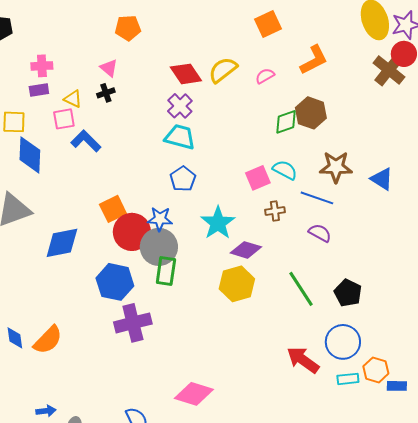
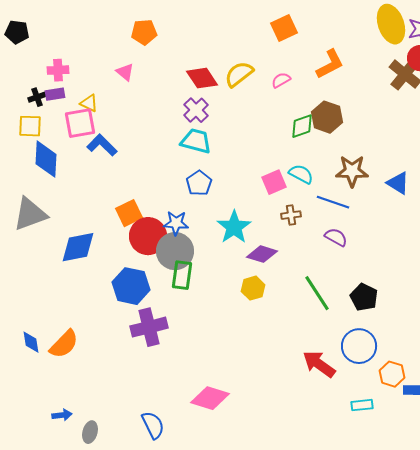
black cross: (106, 93) -> (37, 97), moved
pink square: (64, 119) -> (80, 123), size x1.4
yellow hexagon: (237, 284) -> (253, 288), size x0.7
cyan rectangle: (348, 379) -> (362, 405), moved

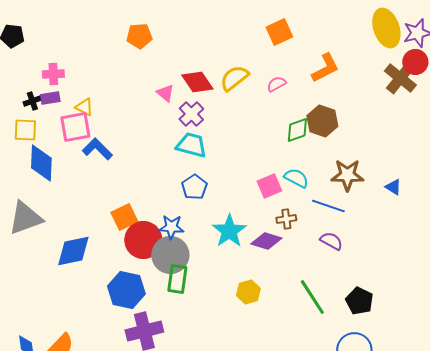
pink triangle: (125, 72) -> (165, 93), moved
blue triangle: (398, 183) -> (393, 187), size x0.7
purple diamond: (262, 254) -> (266, 241), moved

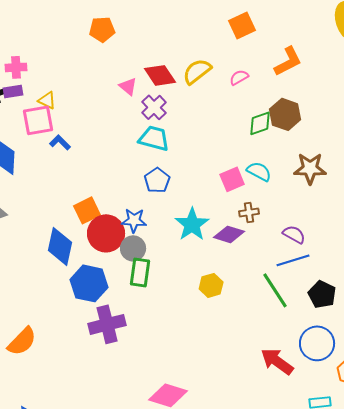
blue L-shape: (97, 149) -> (60, 142), size x0.7
blue line: (328, 206) -> (293, 260), moved, turned -36
blue diamond: (73, 251) -> (60, 246), moved, turned -66
gray circle: (170, 255) -> (133, 248), size x0.7

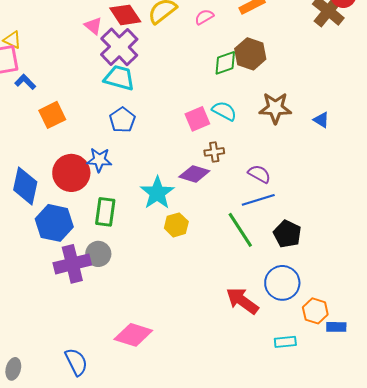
purple cross: (154, 107) -> (119, 47), size x1.5
orange square: (87, 210) -> (52, 115), moved
cyan star: (192, 224) -> (157, 193), moved
gray circle: (133, 248) -> (98, 254), moved

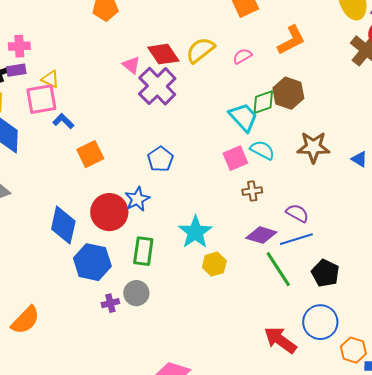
cyan trapezoid: (119, 78) -> (243, 117), moved, turned 32
blue star: (99, 160) -> (137, 199), turned -30
purple diamond: (194, 174) -> (261, 235), moved
purple cross: (72, 264) -> (110, 303), size x0.5

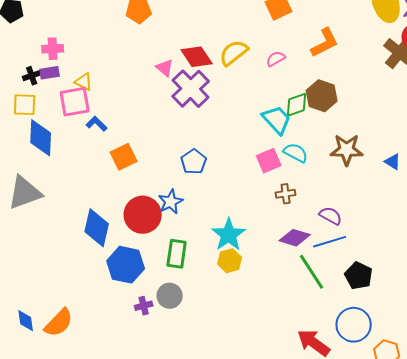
yellow hexagon: (214, 264) -> (230, 261), moved

